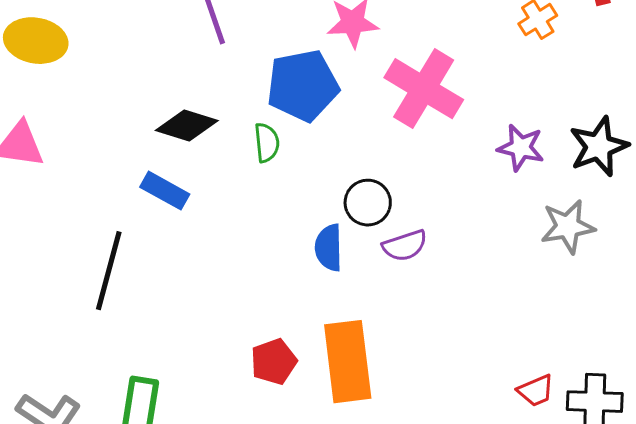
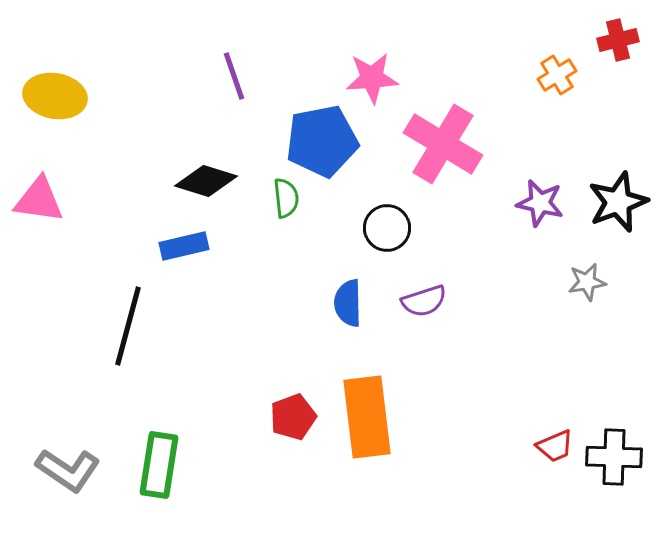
blue rectangle: (165, 191) -> (184, 246), turned -42
black circle: (368, 203) -> (387, 228), moved
gray star: (568, 227) -> (587, 282), size x0.7

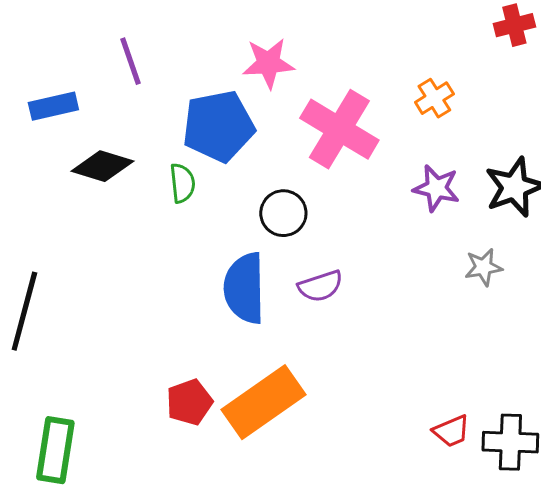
orange cross: (557, 75) -> (434, 98), moved
blue rectangle: (184, 246) -> (53, 106), moved
blue semicircle: (348, 303) -> (244, 288), size x1.5
orange rectangle: (367, 417) -> (263, 402), turned 62

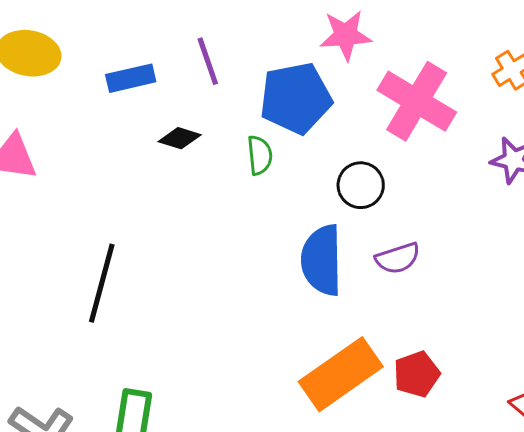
purple line: (130, 61) -> (208, 61), moved
black diamond: (102, 166) -> (180, 138), size x0.7
red pentagon: (189, 402) -> (417, 374), moved

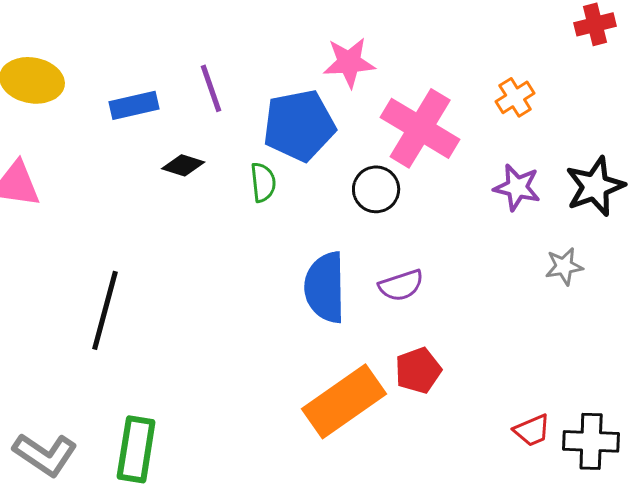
black circle: (361, 185) -> (376, 189), moved
red pentagon: (417, 374) -> (418, 370), moved

